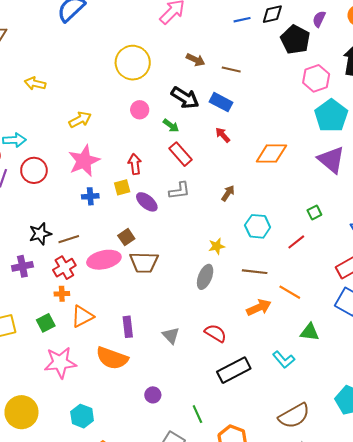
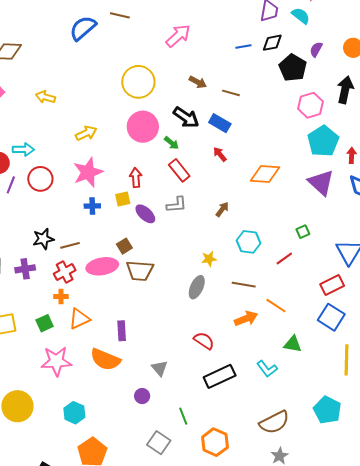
pink circle: (140, 110) -> (143, 127), size x1.8
gray triangle: (171, 335) -> (159, 368), moved

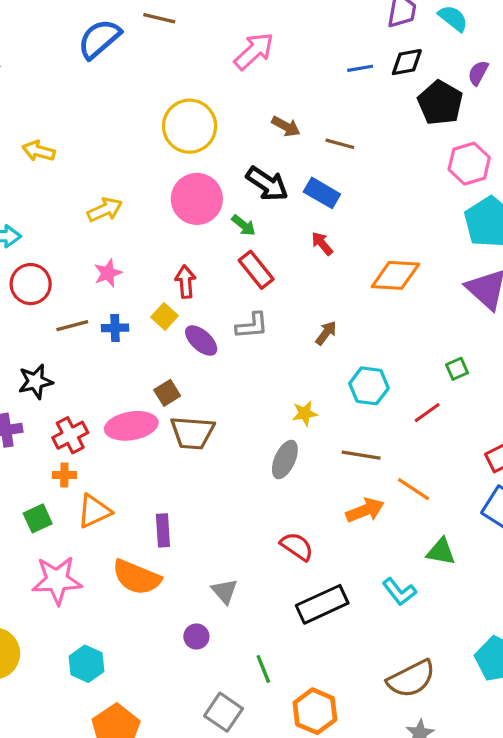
pink star: (88, 172) -> (108, 273), size x0.6
yellow square: (123, 199) -> (164, 316), turned -35
brown line: (70, 245) -> (72, 326), moved

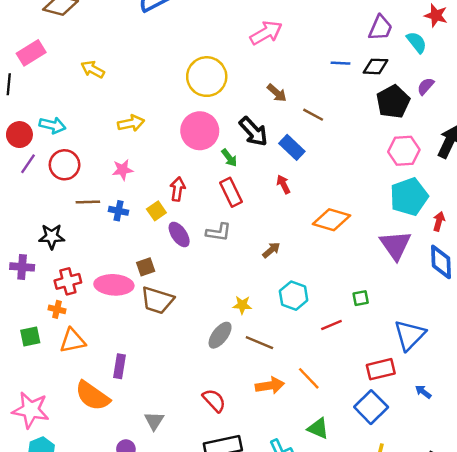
brown line: (361, 455) -> (259, 343), moved
pink star: (57, 580) -> (31, 410), moved

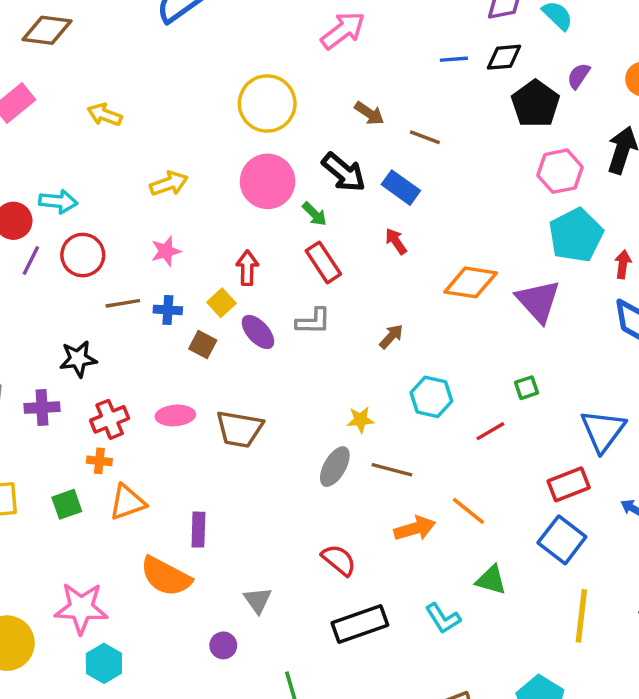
purple triangle: (395, 245) -> (538, 301), moved
brown square: (146, 267) -> (203, 344), moved, turned -36
pink ellipse: (114, 285) -> (175, 415), size x0.7

